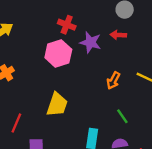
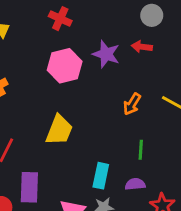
red cross: (67, 25) -> (60, 19), moved
green line: (122, 116) -> (141, 150), turned 35

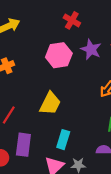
red cross: (60, 19) -> (72, 20), moved
cyan rectangle: (101, 176) -> (63, 140), moved

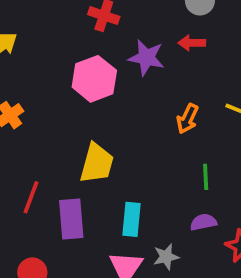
purple rectangle: (23, 145) -> (71, 219), moved

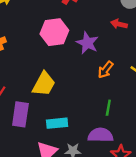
purple star: (146, 58) -> (87, 43), moved
cyan rectangle: (132, 219) -> (57, 123), turned 66
purple semicircle: (203, 222) -> (101, 135), size x1.5

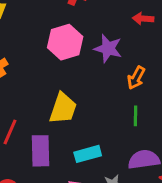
green line: (108, 108) -> (135, 116), moved

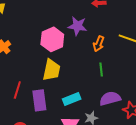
pink hexagon: (65, 42) -> (52, 39), moved

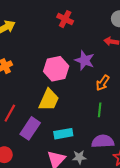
purple rectangle: (39, 100) -> (30, 128), turned 30

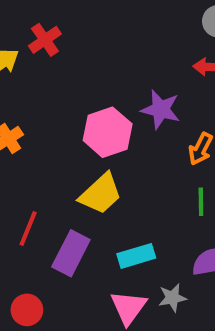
red cross: (65, 19) -> (45, 40), moved, turned 35
yellow trapezoid: (49, 100) -> (101, 194), turned 30

